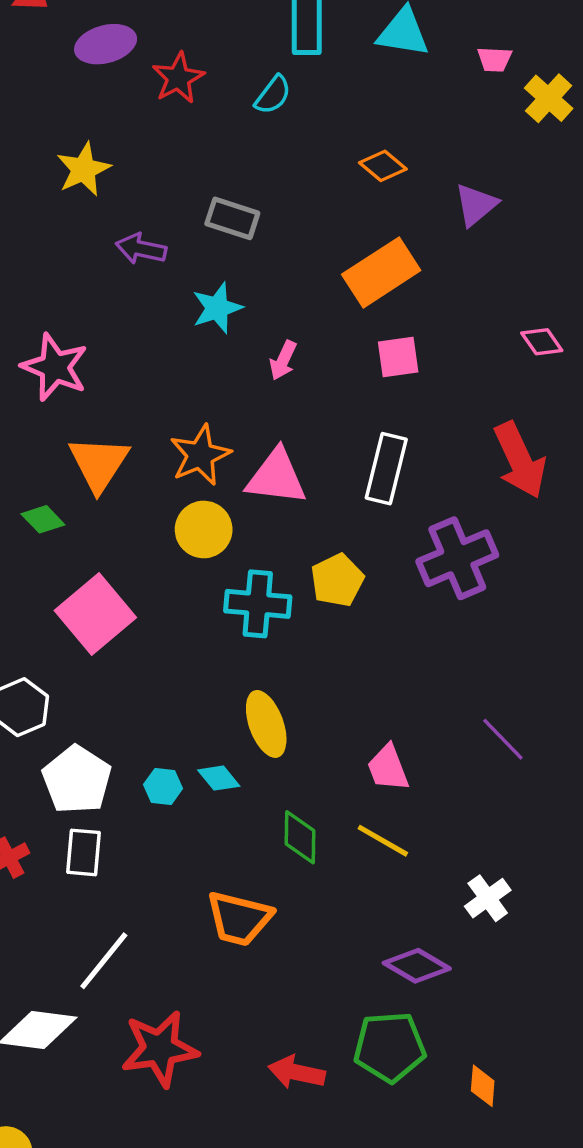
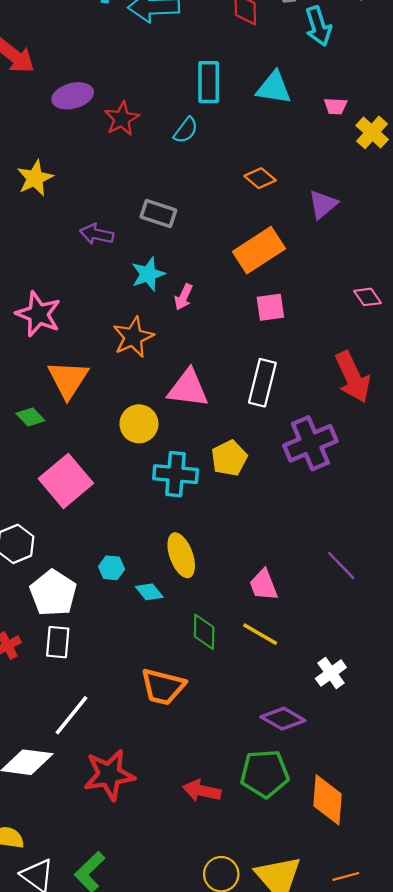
yellow star: (84, 169) -> (35, 178), moved
pink arrow: (283, 360) -> (184, 297), moved
orange star: (200, 455) -> (133, 337), moved
cyan hexagon: (163, 787) -> (112, 568), moved
orange diamond: (483, 1086) -> (328, 800), size x1.8

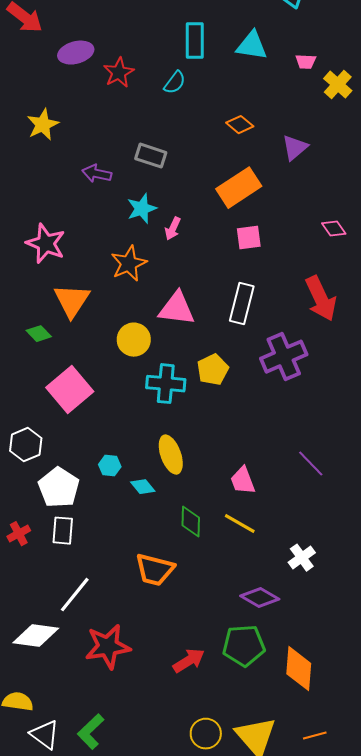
red arrow: (202, 791) -> (189, 661), turned 136

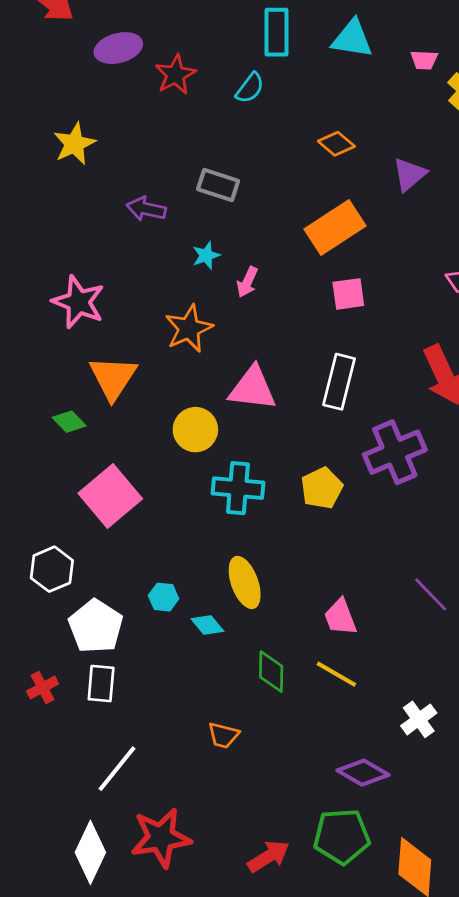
cyan star: (142, 209) -> (206, 255), size x0.7
yellow pentagon: (213, 370) -> (322, 488), moved
orange trapezoid: (155, 570) -> (223, 735), size x0.6
white diamond: (36, 636) -> (90, 852), moved, turned -72

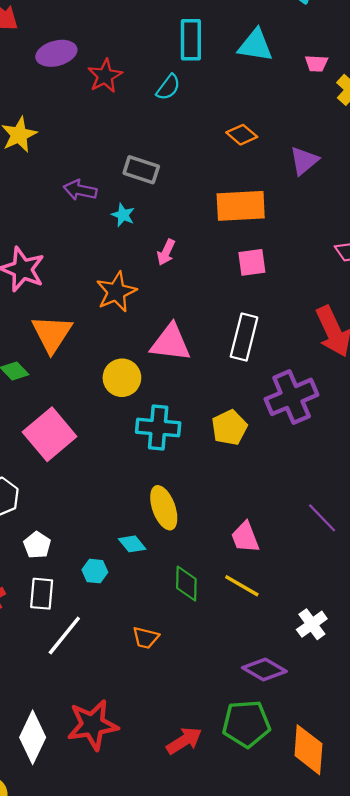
orange rectangle: (335, 228) -> (241, 206), turned 30
cyan star: (206, 255) -> (123, 215), moved, turned -30
cyan hexagon: (164, 597) -> (95, 571), moved
white pentagon: (96, 626) -> (37, 545), size x0.6
white line: (117, 769) -> (64, 636), moved

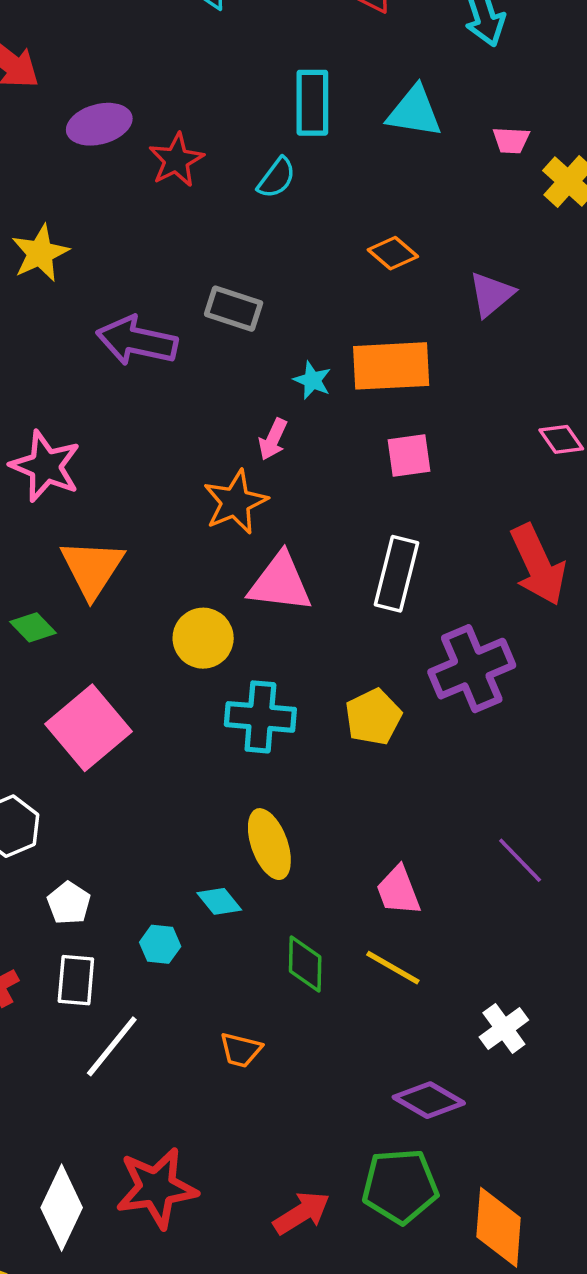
purple arrow: (80, 190) -> (137, 341), size x1.5
cyan star: (123, 215) -> (312, 380), moved
orange star: (116, 292) -> (235, 502), moved

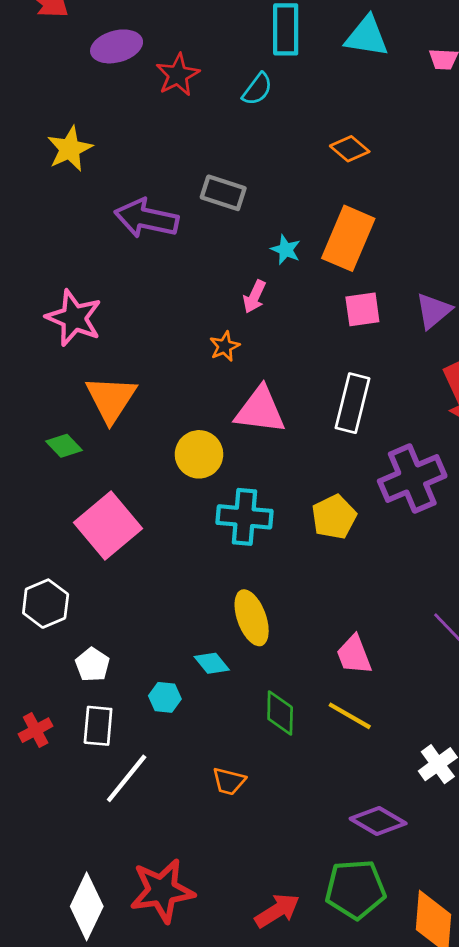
purple triangle: (491, 294) -> (434, 311), moved
orange rectangle: (391, 366) -> (348, 238), turned -64
orange star: (235, 502) -> (225, 346), size x0.6

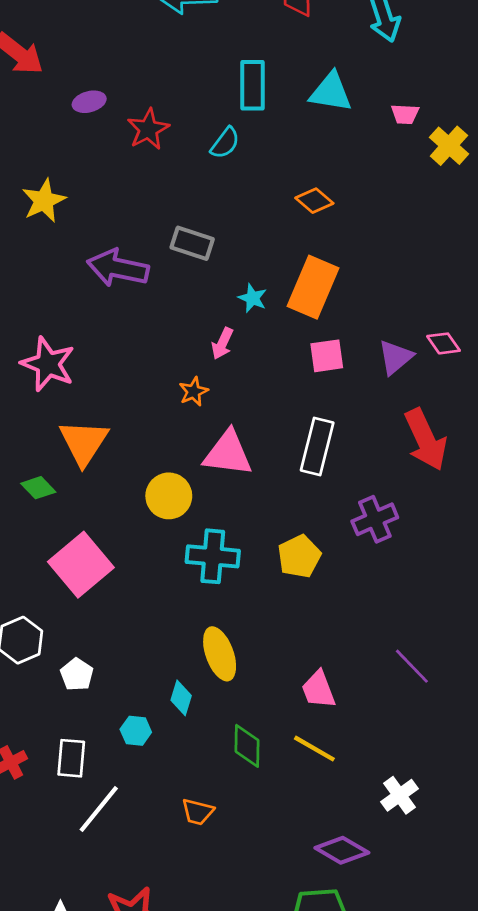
purple ellipse: (117, 46) -> (89, 102), size x0.7
purple cross: (412, 479) -> (375, 519), size x0.7
cyan diamond: (212, 663) -> (181, 698), turned 56
white pentagon: (92, 665) -> (77, 674), moved

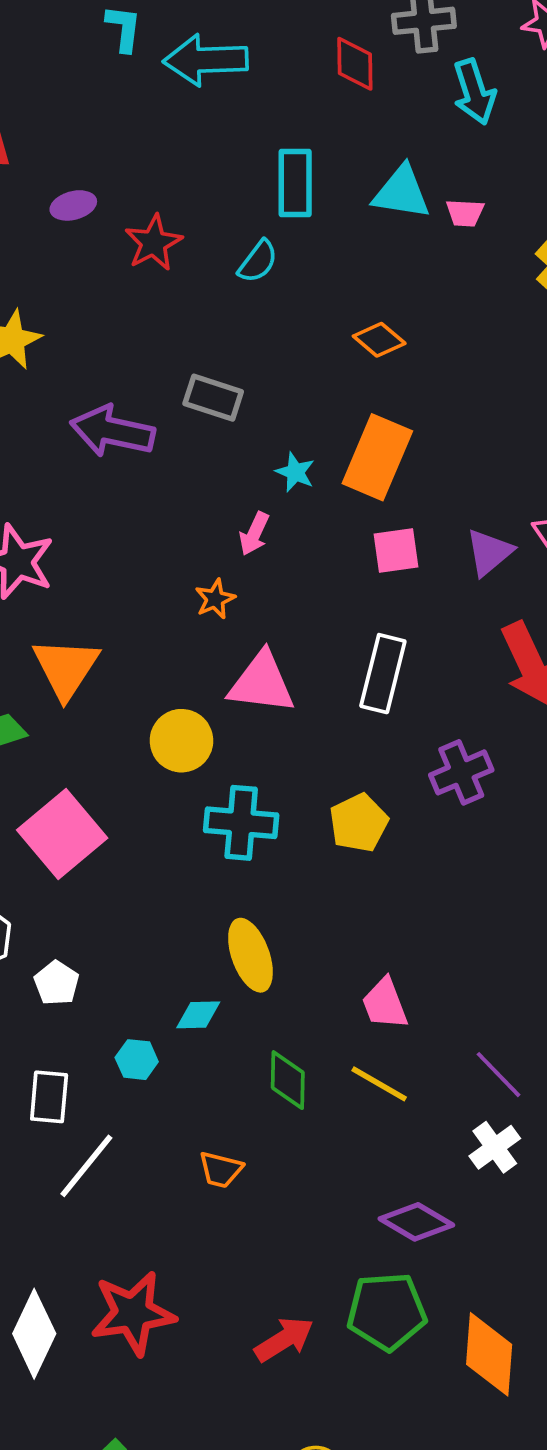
pink trapezoid: (405, 114) -> (465, 213), moved
purple line: (412, 666) -> (499, 1075), moved
cyan diamond: (181, 698) -> (198, 1015), turned 72

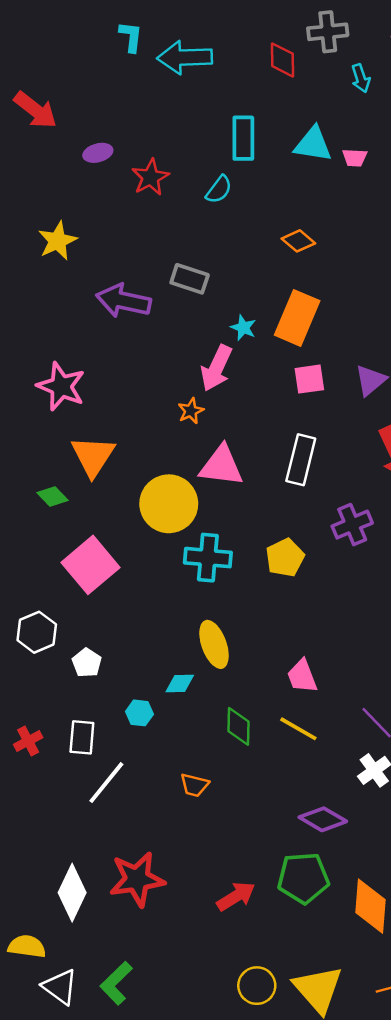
cyan arrow: (474, 92) -> (361, 78), size x0.7
pink arrow: (254, 534) -> (216, 368), size x1.6
yellow circle: (181, 741) -> (169, 504), size x1.4

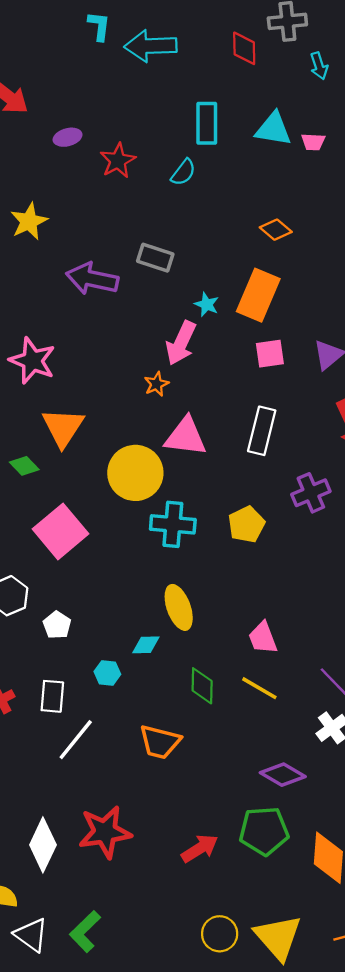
orange diamond: (298, 241) -> (276, 230), moved
orange trapezoid: (194, 785) -> (160, 742), size x1.5

